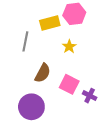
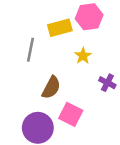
pink square: (69, 84) -> (71, 114), moved
purple cross: (90, 96) -> (107, 83), moved

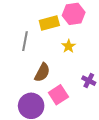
purple cross: (107, 83) -> (89, 81), moved
pink square: (71, 114) -> (58, 95), turned 30

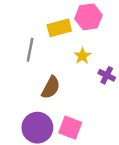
purple cross: (89, 81) -> (107, 75), moved
pink square: (58, 95) -> (70, 128), moved, turned -36

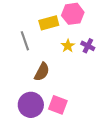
gray line: (30, 50) -> (25, 41), turned -30
purple cross: (107, 75) -> (88, 46), moved

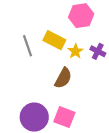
yellow rectangle: (49, 23) -> (54, 40), moved, turned 42
brown semicircle: (42, 72) -> (63, 78), moved

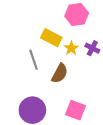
gray line: (28, 46) -> (33, 60), moved
pink square: (64, 117) -> (75, 110), moved

